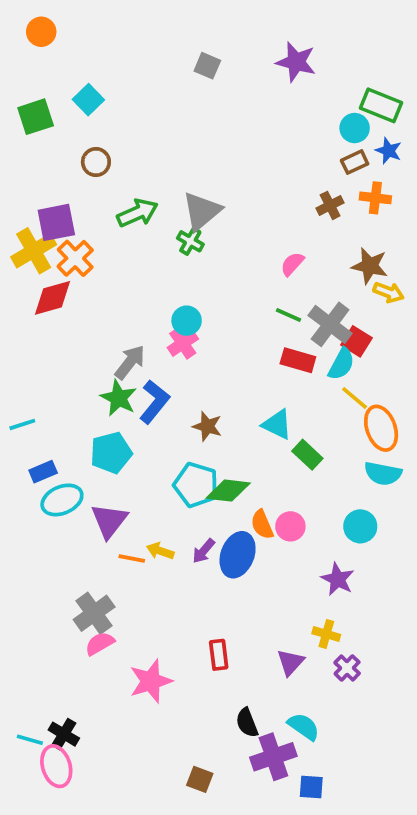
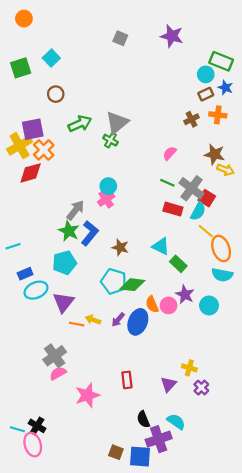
purple star: (338, 579) -> (185, 295), moved
blue square: (311, 787) -> (140, 457), moved, size x1.5

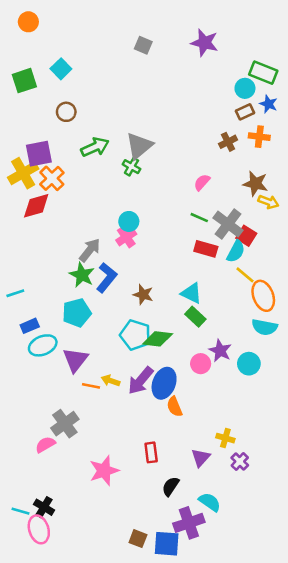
green rectangle: (178, 264) -> (195, 317), moved
orange semicircle: (152, 304) -> (175, 407), moved
purple arrow: (118, 320) -> (141, 381), size x1.6
pink semicircle: (58, 373) -> (45, 445), moved
black semicircle: (143, 419) -> (171, 486), moved, turned 56

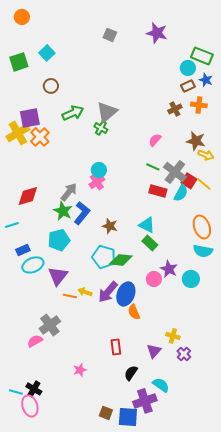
red diamond: (36, 206) -> (28, 196), moved
yellow line: (245, 275) -> (204, 184), moved
pink star: (104, 471) -> (80, 370), moved, size x0.6

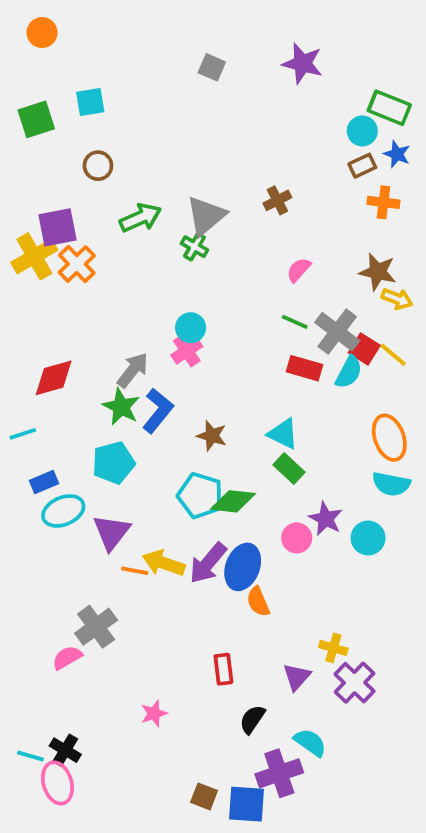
cyan square: (47, 53) -> (90, 102), turned 35
brown cross: (175, 109) -> (277, 200), moved
yellow arrow: (85, 292) -> (164, 563), size x1.5
purple cross: (184, 354) -> (355, 683), size x1.5

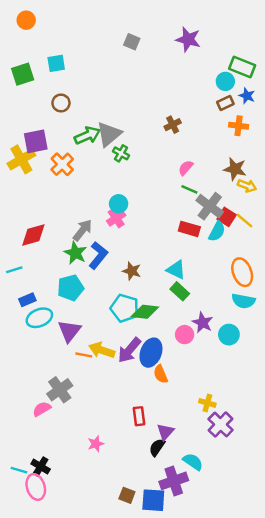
gray triangle: (206, 216) -> (109, 134), moved
orange cross: (77, 264) -> (62, 164), moved
green line: (295, 322) -> (189, 189), moved
purple triangle: (297, 677) -> (165, 432), moved

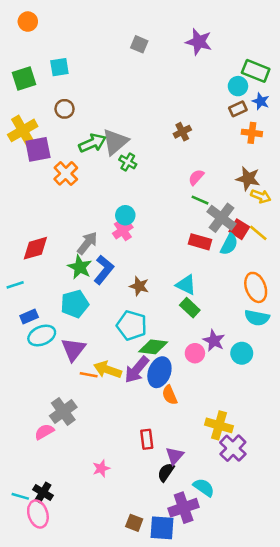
yellow cross: (21, 159) -> (23, 130), moved
green diamond: (145, 312) -> (153, 347), moved
yellow cross: (207, 403) -> (219, 425), size x1.5

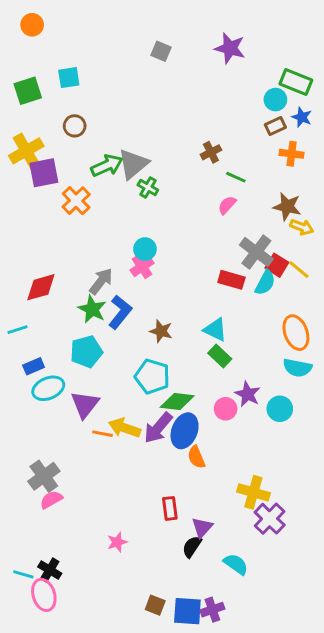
green line: (200, 200) -> (236, 177), moved
gray cross: (63, 411) -> (44, 476), moved
purple cross: (184, 508) -> (212, 610), moved, size x0.7

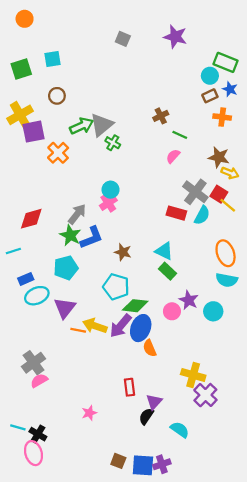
red square: (277, 265) -> (219, 194), moved
blue L-shape: (120, 312) -> (92, 238), turned 30
cyan line: (23, 574) -> (18, 427), moved

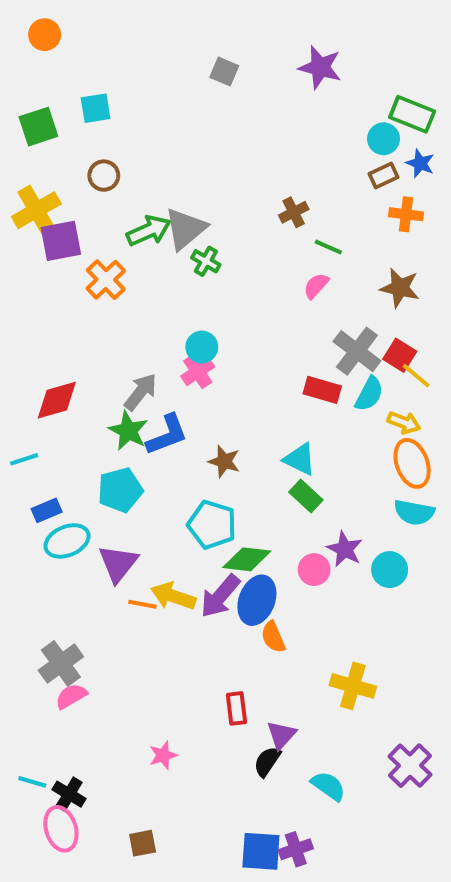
yellow arrow: (230, 173) -> (404, 423), moved
purple cross: (205, 395) -> (410, 766), moved
brown square: (118, 461) -> (143, 843), moved, turned -32

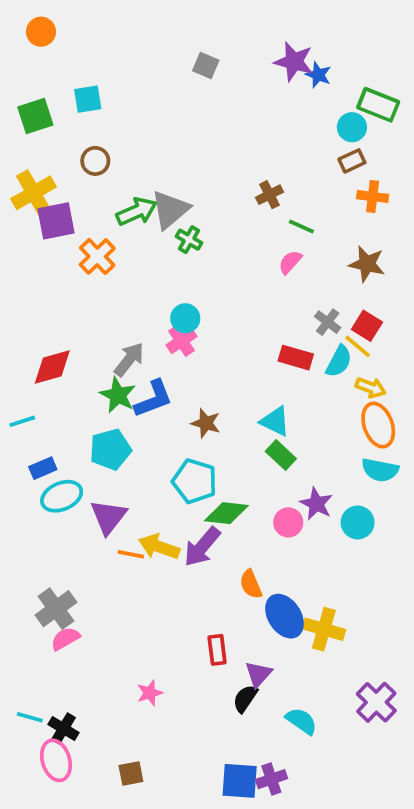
blue star: (420, 163) -> (318, 75), moved
gray cross: (357, 351) -> (328, 322), size x0.6
yellow line: (416, 376) -> (358, 346), moved
blue ellipse: (257, 600) -> (285, 616), moved, turned -54

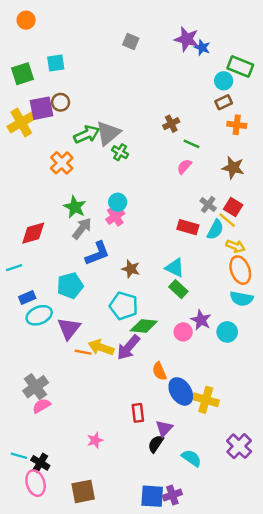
purple square: (56, 221) -> (41, 108), moved
green star: (118, 395) -> (75, 207), moved
brown square: (131, 773) -> (83, 491), size x1.5

